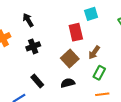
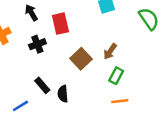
red rectangle: (76, 32) -> (60, 24), moved
black semicircle: (68, 83) -> (63, 94), moved, turned -80

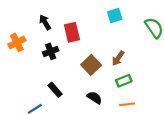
green rectangle: (116, 76) -> (124, 81), turned 40
black semicircle: (63, 94) -> (94, 98), moved, turned 128

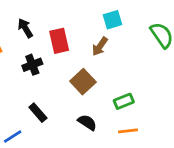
brown arrow: (118, 58) -> (100, 46), moved

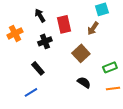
black rectangle: (38, 113) -> (38, 68), moved

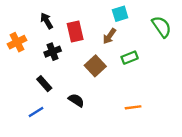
green rectangle: (110, 67) -> (130, 58), moved
black semicircle: (84, 82) -> (76, 100), moved

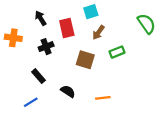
cyan square: (120, 14) -> (91, 12), moved
orange cross: (17, 42) -> (13, 38), turned 35
brown square: (95, 66) -> (85, 60), turned -30
orange line: (133, 107) -> (103, 98), moved

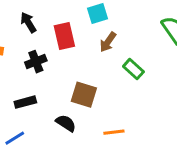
green rectangle: (117, 52) -> (133, 69), turned 64
brown square: (85, 60) -> (84, 95), moved
black rectangle: (38, 76) -> (25, 102), turned -64

